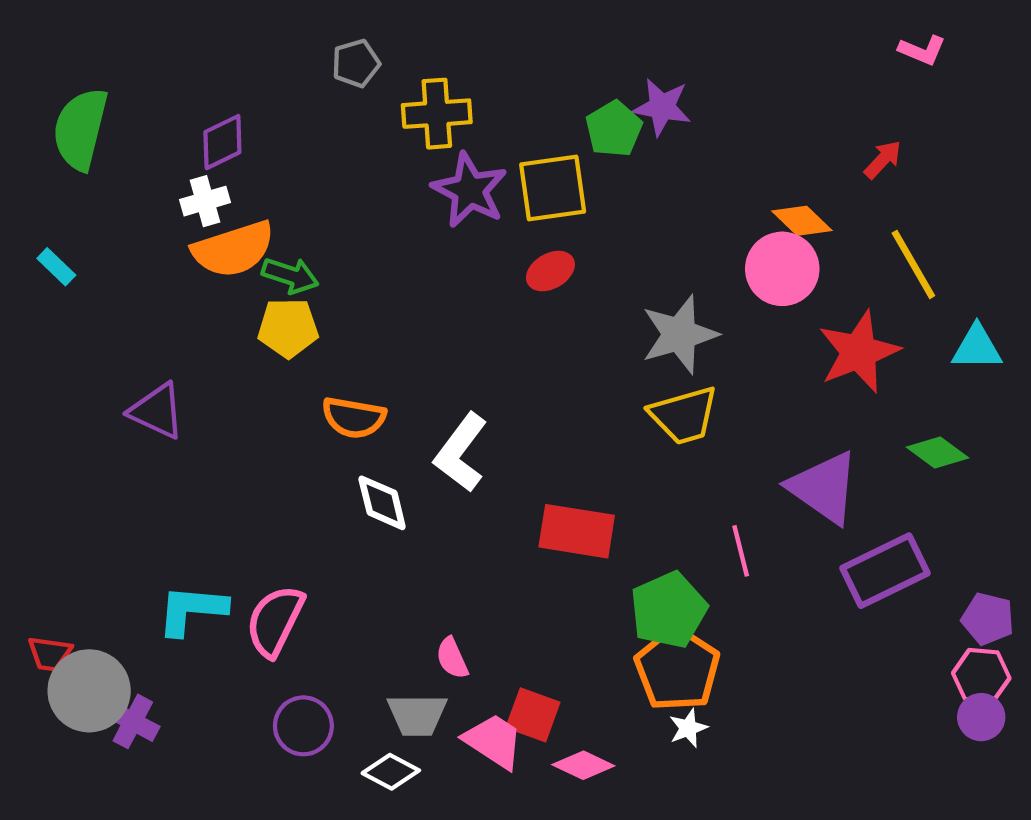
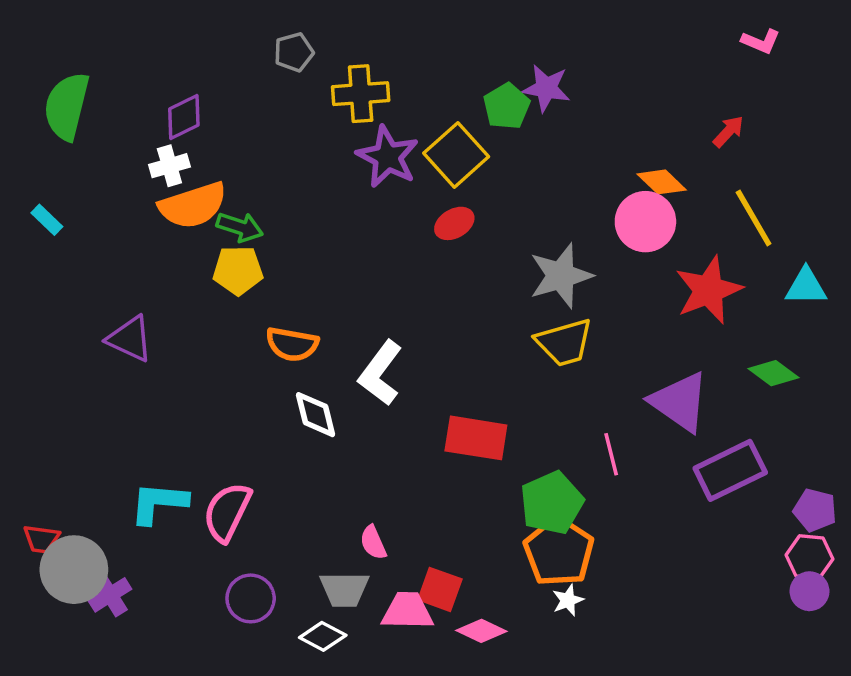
yellow square: (553, 188) -> (456, 155), turned -34
purple cross: (133, 721) -> (110, 595), turned 30
pink trapezoid: (494, 741) -> (407, 611), turned -32

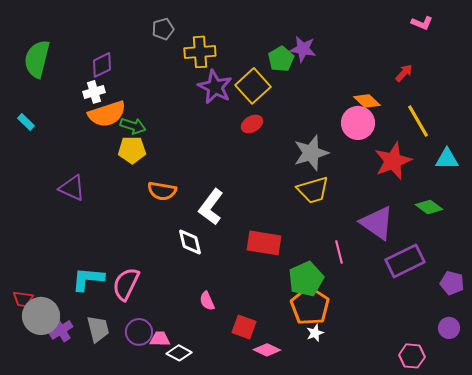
white diamond: (316, 415) -> (190, 242), moved
pink hexagon: (809, 557) -> (412, 356), moved
gray trapezoid: (344, 589) -> (98, 329), moved, turned -104
pink trapezoid: (407, 611) -> (160, 339), moved, size x0.7

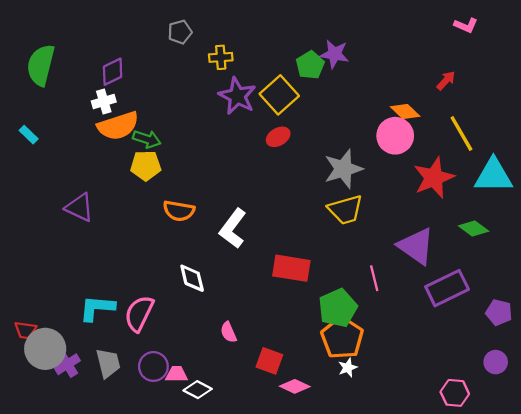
yellow cross: (200, 52) -> (221, 57), size x0.7
cyan triangle: (447, 159) -> (493, 175), size x1.5
white diamond: (190, 242) -> (192, 278), moved

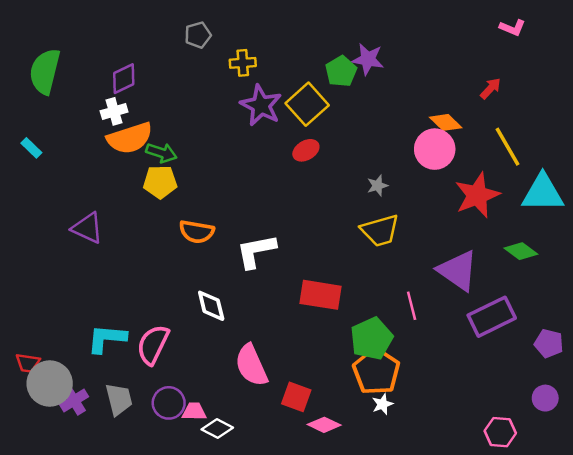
gray star: (343, 169) -> (378, 186), size x0.5
white L-shape: (233, 228) -> (256, 251), turned 42
pink semicircle: (228, 332) -> (251, 365), size x1.8

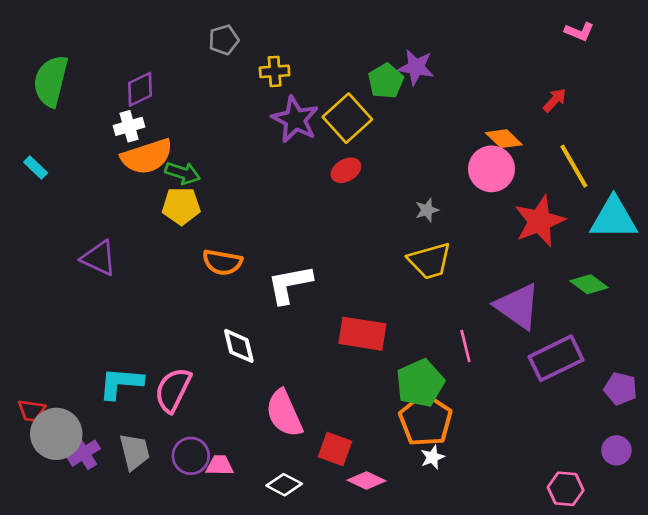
white diamond: (217, 428) -> (284, 485), moved

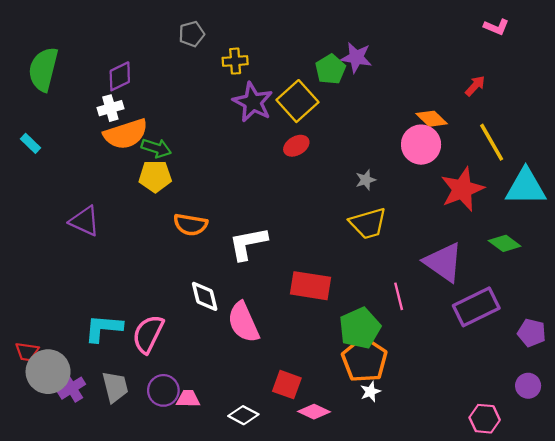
pink semicircle: (284, 413) -> (243, 322), moved

